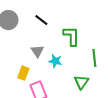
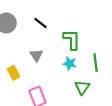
cyan star: (55, 61) -> (70, 63), moved
yellow rectangle: (23, 73) -> (14, 73), moved, turned -48

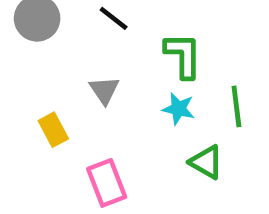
green triangle: (82, 87) -> (206, 162), turned -35

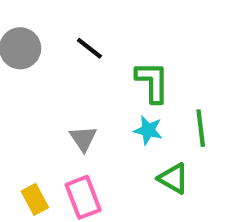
gray triangle: (104, 90) -> (83, 139), moved
yellow rectangle: (53, 130) -> (35, 199), moved

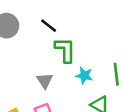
green L-shape: (152, 82) -> (65, 50), moved

